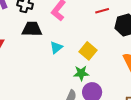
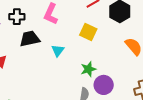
yellow square: (88, 51) -> (88, 32), moved

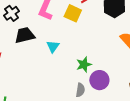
black cross: (17, 17) -> (12, 13), turned -35
yellow square: (88, 32) -> (73, 13), moved

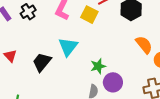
black trapezoid: (25, 35) -> (42, 62), moved, turned -40
cyan triangle: (53, 46) -> (68, 47), size x1.5

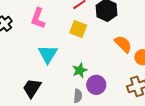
yellow square: (89, 15) -> (78, 29), moved
black trapezoid: (42, 62) -> (32, 88), moved

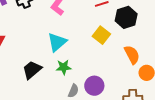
yellow square: (78, 29) -> (101, 35), moved
green star: (80, 70) -> (64, 67), moved

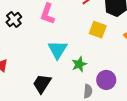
green star: (64, 67) -> (79, 64), moved

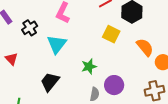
black cross: (14, 20) -> (30, 28), moved
cyan triangle: (58, 50) -> (57, 44), moved

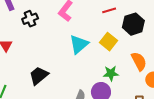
cyan triangle: (57, 44) -> (79, 44), moved
green star: (89, 66) -> (111, 73), moved

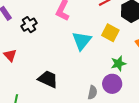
black trapezoid: (39, 76) -> (48, 79), turned 75

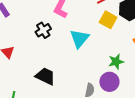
black cross: (29, 25) -> (43, 30), moved
yellow square: (110, 33) -> (108, 20), moved

